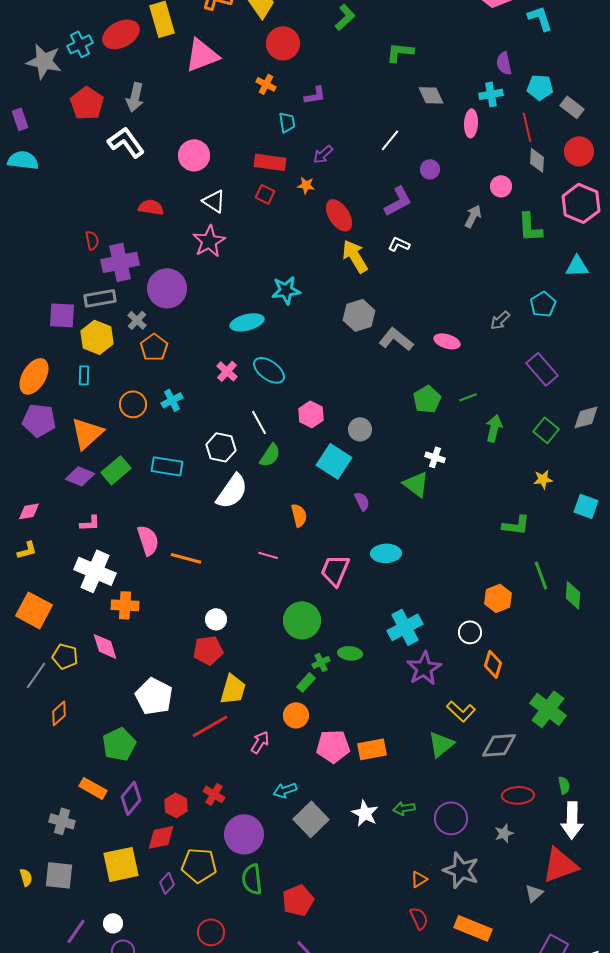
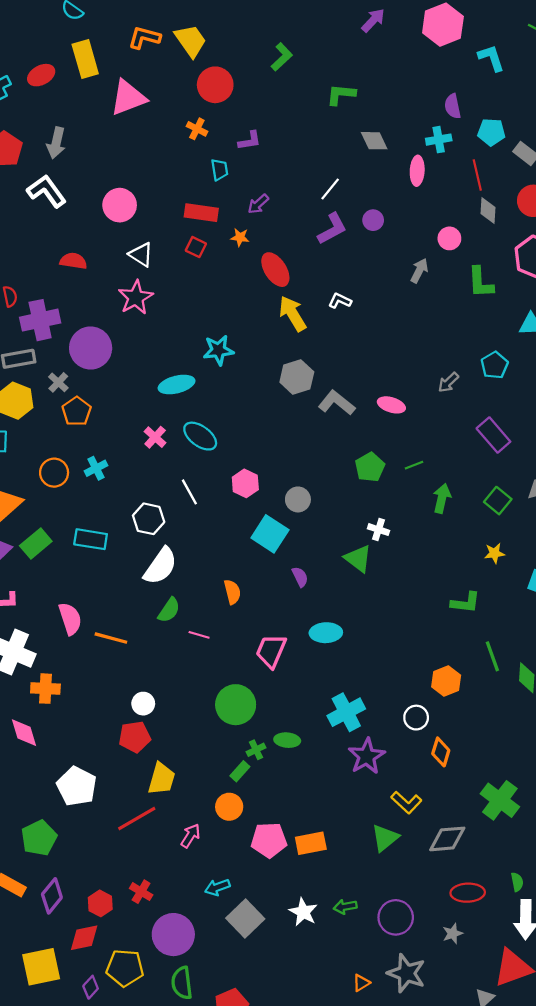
red ellipse: (121, 34) -> (41, 75), size x0.7
purple L-shape: (398, 201) -> (332, 229), moved
green semicircle: (270, 455) -> (169, 610), moved

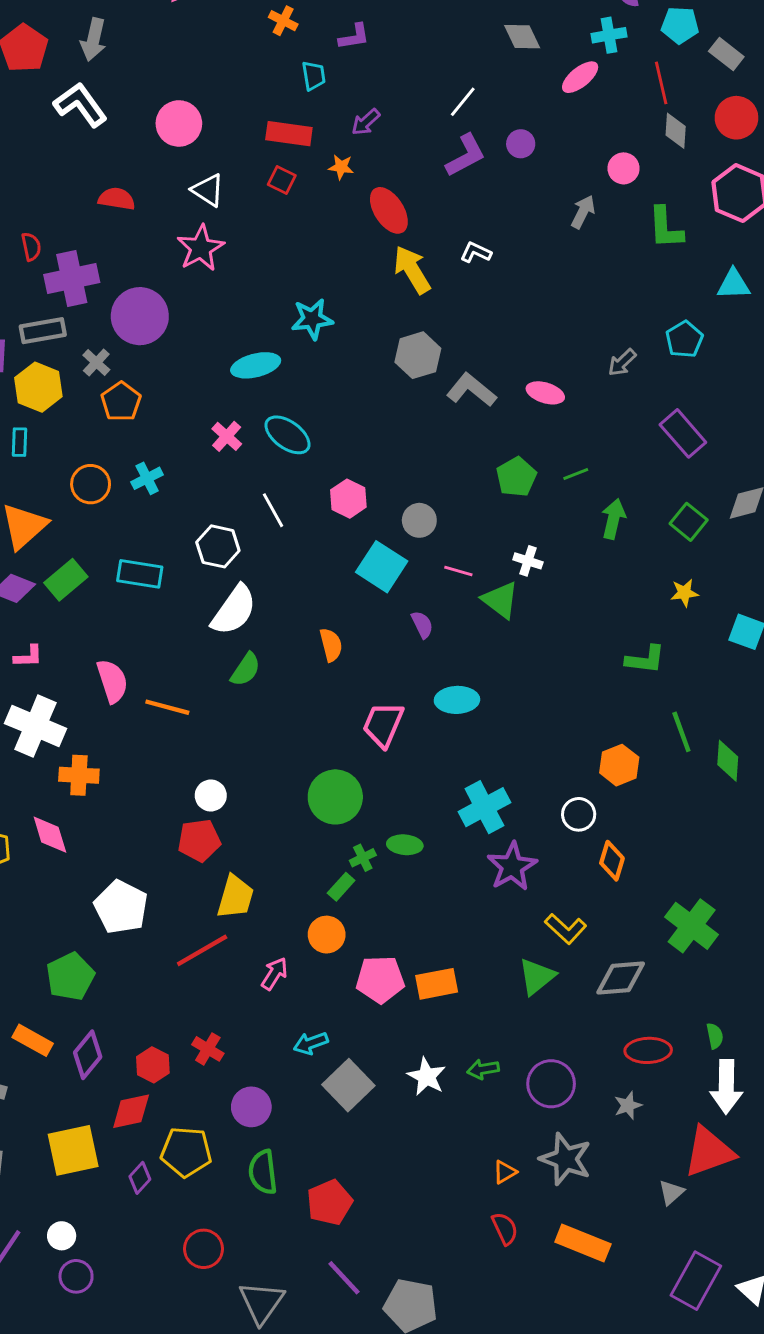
pink ellipse: (417, 171) -> (580, 77), turned 48
pink line: (199, 635) -> (458, 571), moved
purple circle: (173, 935) -> (251, 1107), size x0.7

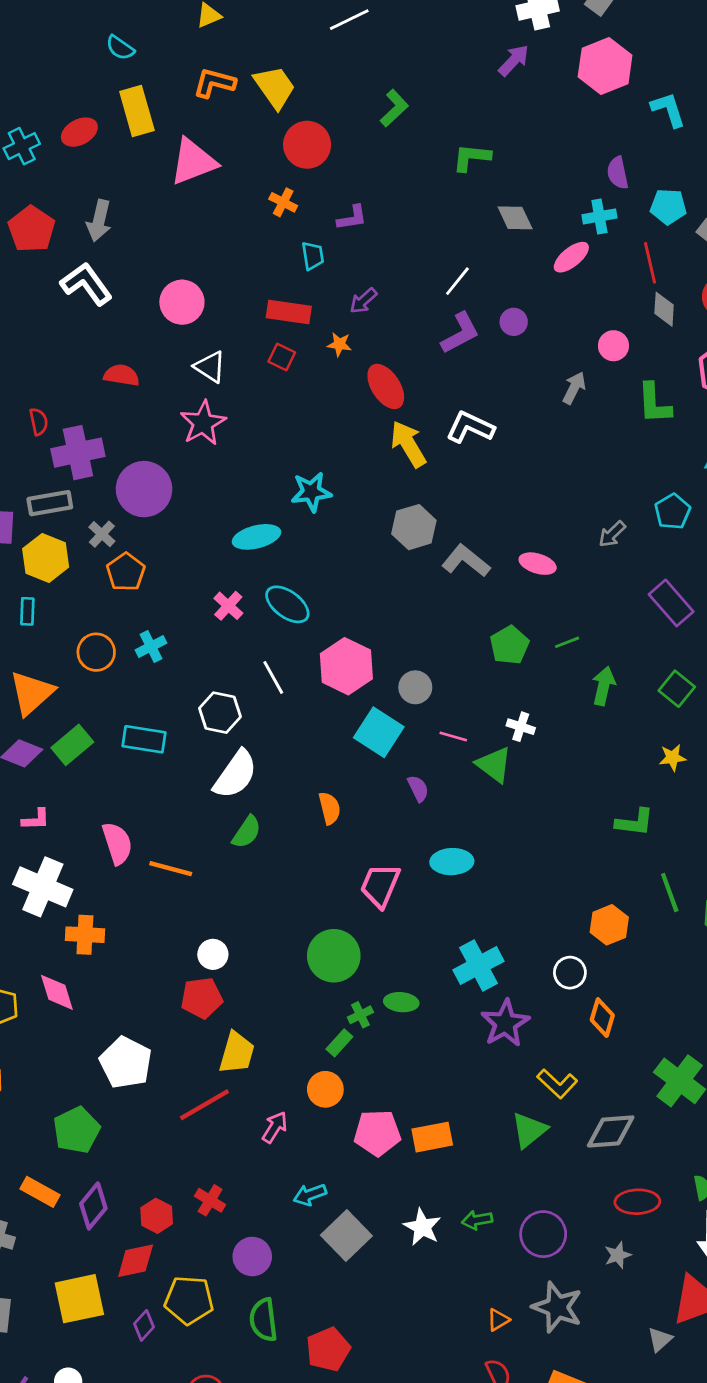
white L-shape: (476, 252) -> (470, 427), size x1.6
pink hexagon: (348, 499) -> (346, 666), size x1.5

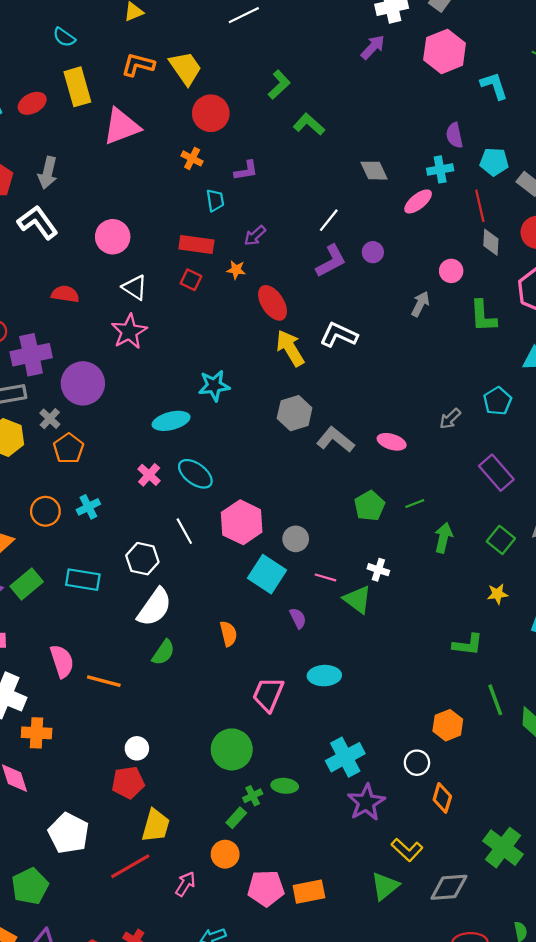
green L-shape: (472, 157) -> (309, 124), moved, turned 36

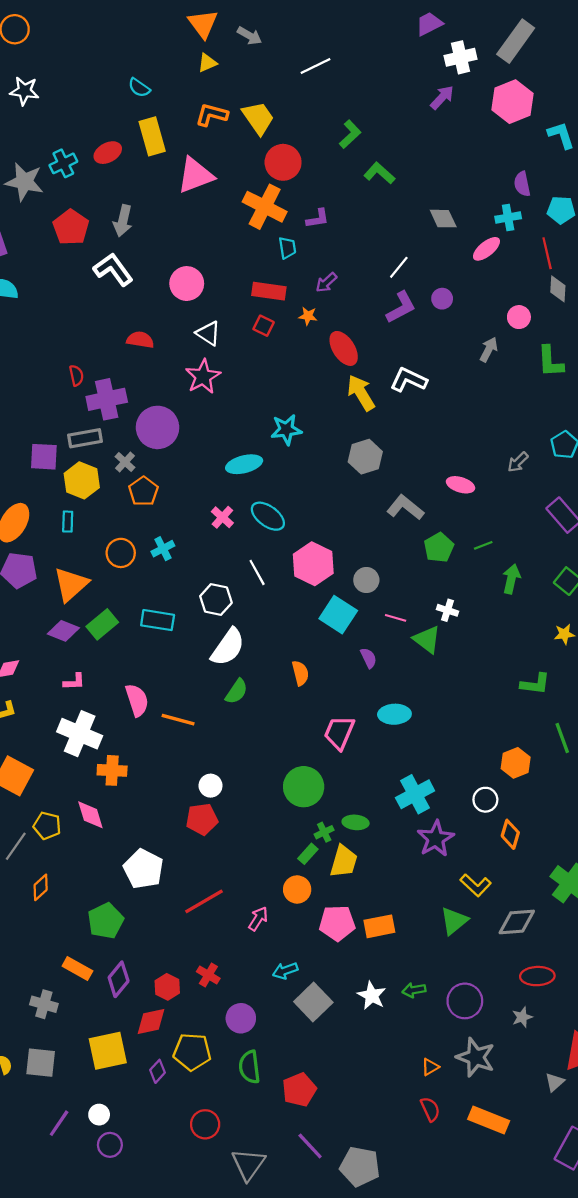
orange cross: (192, 158) -> (265, 207), size x2.0
gray L-shape: (335, 440) -> (405, 508), moved
yellow trapezoid: (156, 826) -> (344, 861), moved

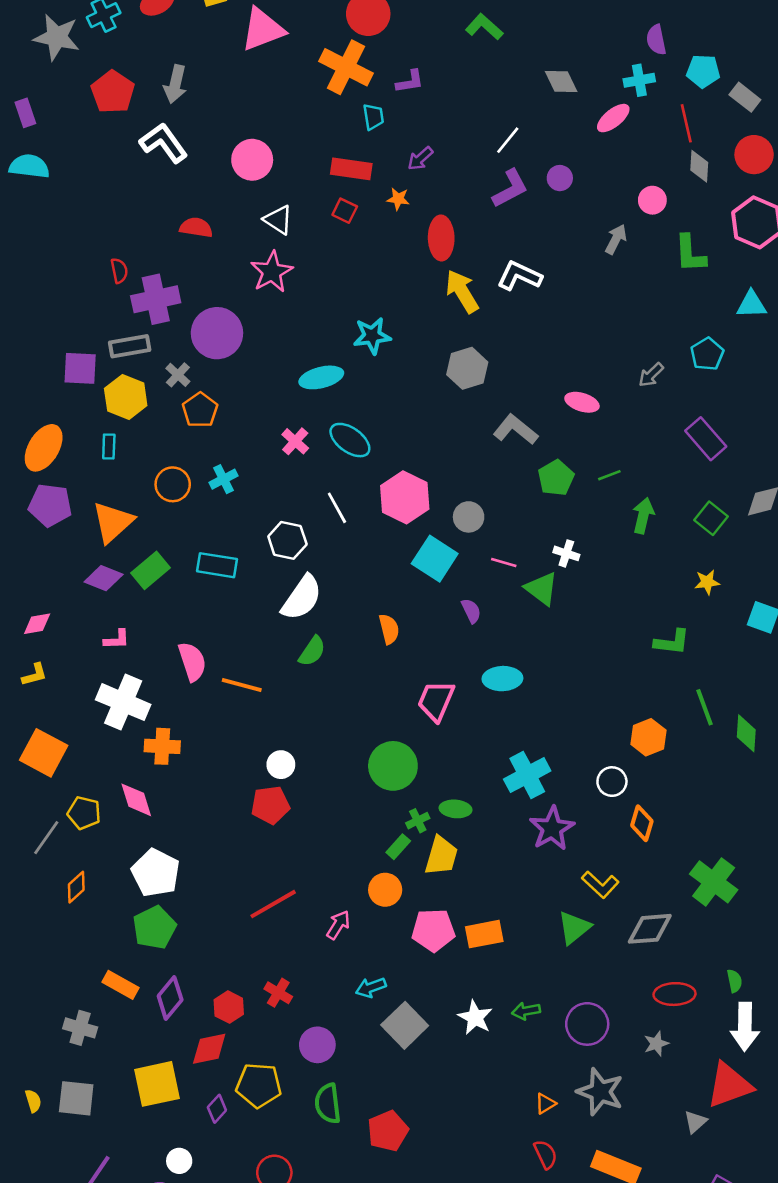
red ellipse: (344, 348) -> (441, 238), turned 32
white pentagon: (143, 869) -> (156, 873), moved
white circle: (99, 1115) -> (179, 1161), moved

